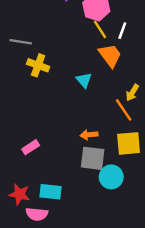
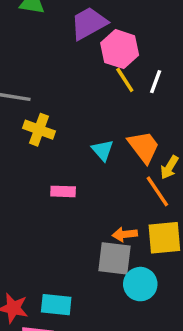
orange trapezoid: (110, 55) -> (144, 147), moved
orange arrow: (89, 135) -> (125, 234), moved
pink rectangle: (31, 147) -> (63, 191), moved, turned 35

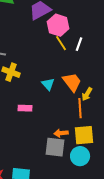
orange line: (157, 191) -> (80, 108), turned 30
cyan circle: (140, 284) -> (80, 156), moved

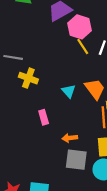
pink rectangle: (25, 108) -> (44, 117), turned 72
orange arrow: (61, 133) -> (70, 138), moved

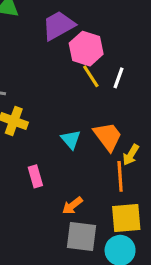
orange arrow: (70, 138) -> (72, 206), turned -32

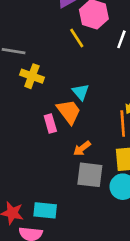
yellow line: (91, 76) -> (77, 38), moved
orange trapezoid: (108, 136) -> (69, 112), moved

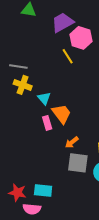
yellow cross: (32, 76) -> (23, 85), moved
cyan triangle: (81, 92) -> (44, 98), moved

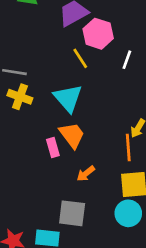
cyan triangle: (44, 98) -> (68, 98), moved, size x1.6
gray square: (78, 163) -> (72, 213), moved

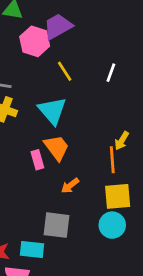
pink hexagon: (98, 34) -> (35, 41), moved

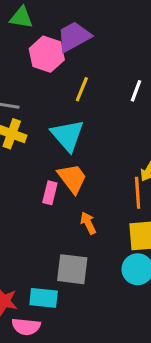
yellow line: (65, 71) -> (82, 89), turned 55
pink rectangle: (37, 160) -> (50, 193), turned 30
orange arrow: (70, 186) -> (88, 223), turned 102

